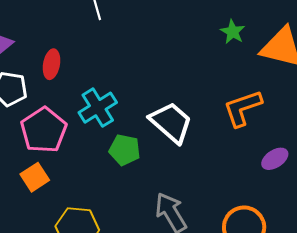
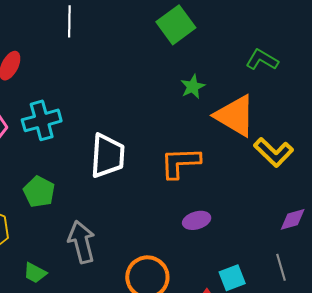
white trapezoid: (171, 122) -> (108, 156), turned 36
green pentagon: (125, 150) -> (39, 192), moved

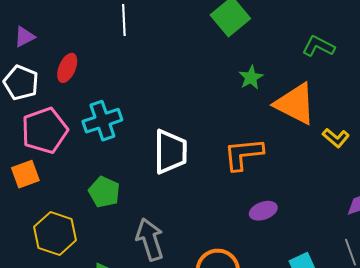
yellow L-shape: (274, 152) -> (336, 138), size x0.7

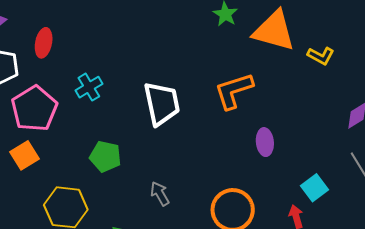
cyan cross: (102, 121) -> (89, 87), size x0.7
purple ellipse: (263, 211) -> (265, 142), turned -64
gray arrow: (150, 239) -> (160, 194), size x0.6

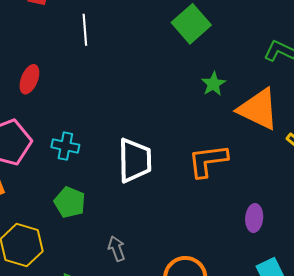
cyan cross: (89, 87) -> (65, 146), moved, turned 32
purple ellipse: (265, 142) -> (254, 218), moved

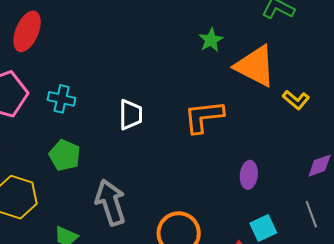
red ellipse: (29, 79) -> (27, 31), size x1.4
white trapezoid: (135, 160) -> (131, 115), size x0.7
gray arrow: (117, 249) -> (111, 202), size x1.8

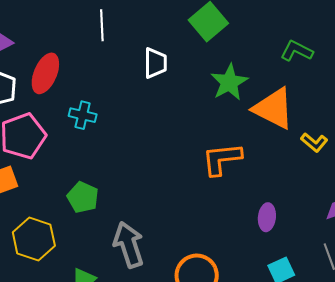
green star: (211, 40) -> (229, 82), size x1.5
cyan cross: (62, 99) -> (83, 115), moved
white trapezoid: (131, 115) -> (155, 63), moved

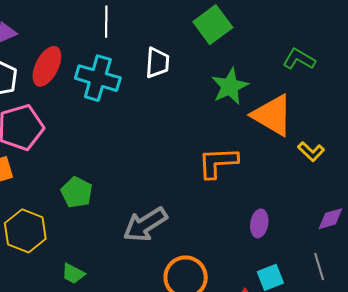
cyan cross: (83, 115) -> (98, 78), moved, size x1.6
gray arrow: (129, 245) -> (145, 225), moved, turned -108

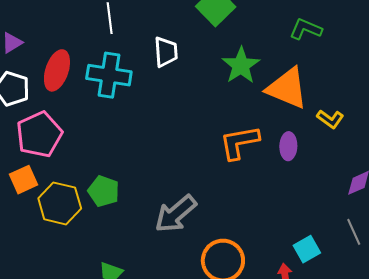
purple ellipse: (259, 223) -> (288, 146), moved
yellow hexagon: (25, 231) -> (60, 203), moved

